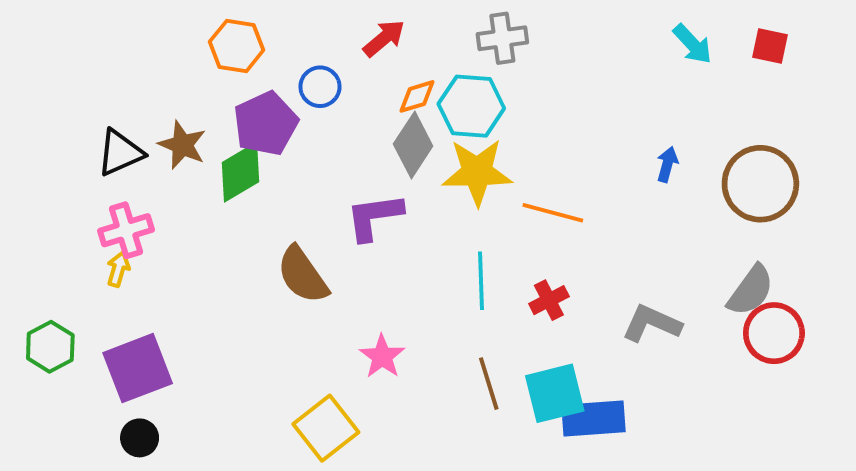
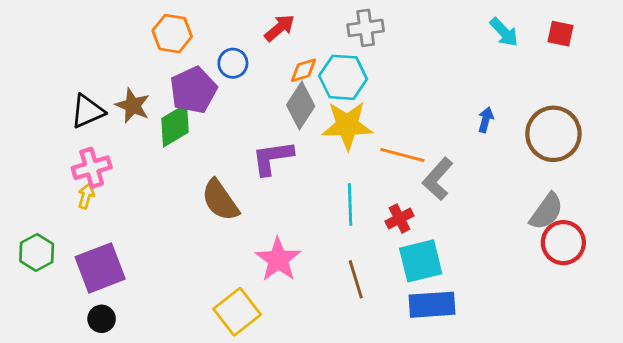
gray L-shape: (652, 323) -> (438, 179), moved, turned -72
pink star: (382, 356) -> (278, 260), size x1.4
cyan square: (555, 393) -> (421, 261), moved

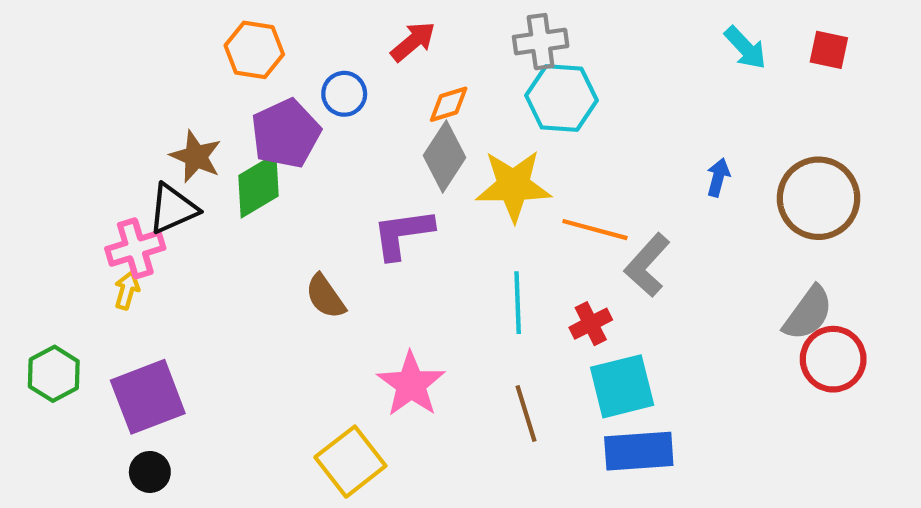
cyan hexagon: (343, 77) -> (561, 98), moved
black triangle: (87, 111) -> (173, 209), moved
brown semicircle: (220, 200) -> (325, 296), size x0.7

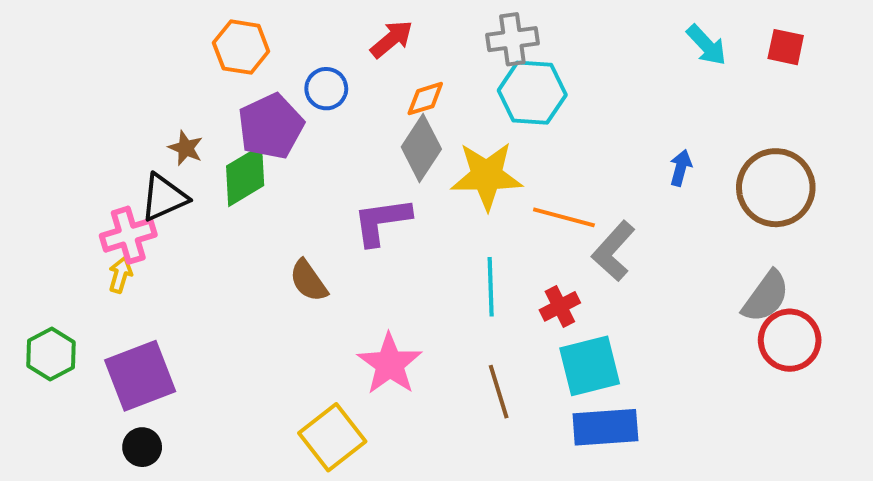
brown star: (196, 156) -> (186, 148), size x0.7

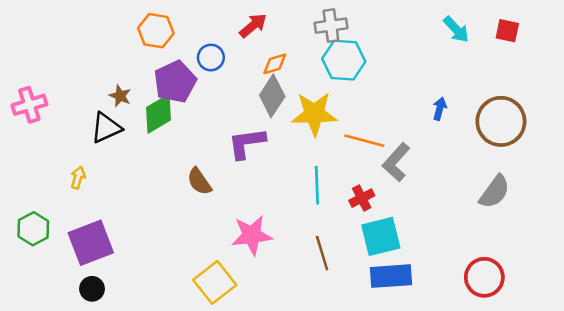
pink cross: (128, 235) -> (29, 105), moved
red circle: (790, 340) -> (484, 277), moved
pink star: (390, 364) -> (252, 235), turned 30

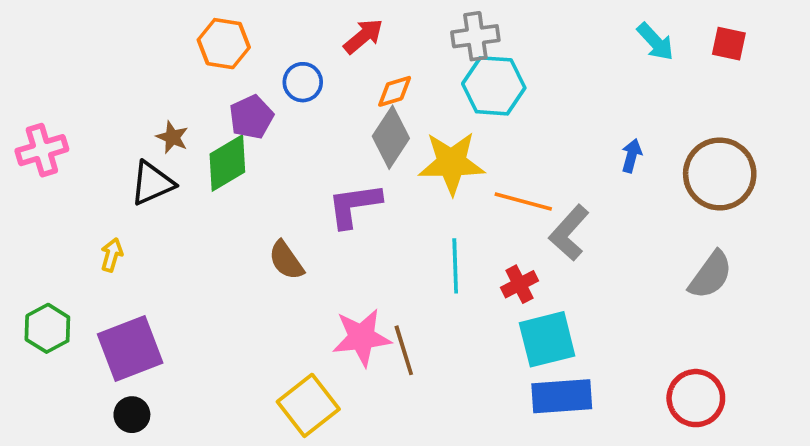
purple pentagon: (175, 82) -> (251, 117), size x0.7
brown line: (322, 253) -> (404, 350), moved

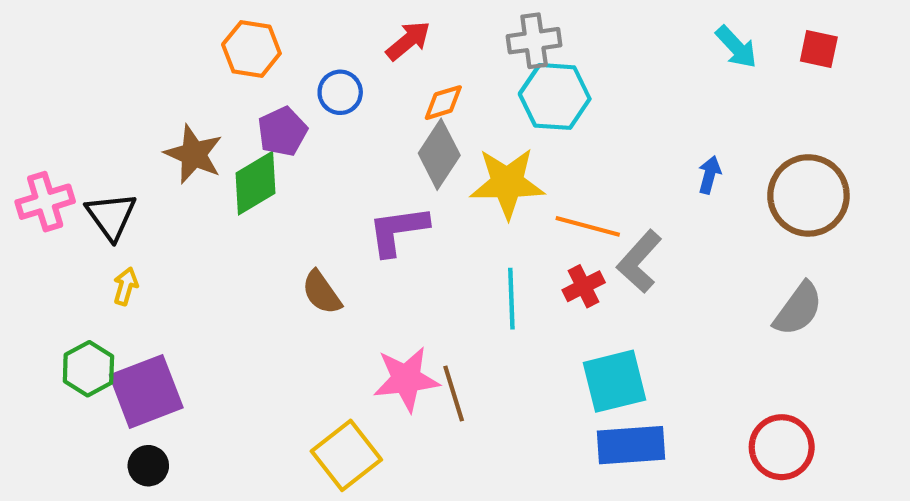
brown star: (172, 137) -> (194, 154), size x1.6
pink cross: (42, 150) -> (45, 202), moved
black triangle: (152, 183) -> (111, 216), moved, turned -42
red cross: (519, 284) -> (584, 286), moved
green hexagon: (47, 328) -> (88, 369), moved

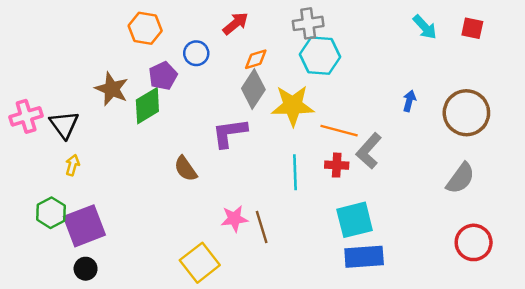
red cross: (584, 286) -> (337, 165), turned 30
pink star: (406, 379) -> (234, 219), size x0.7
red circle: (782, 447) -> (474, 242), moved

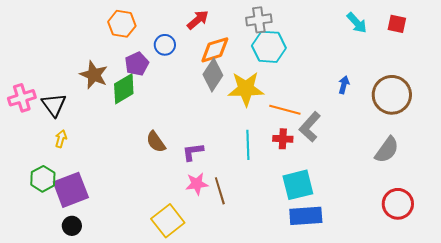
orange diamond: (256, 59) -> (215, 50), size x1.5
purple L-shape: (230, 133) -> (193, 152), moved, size x0.7

